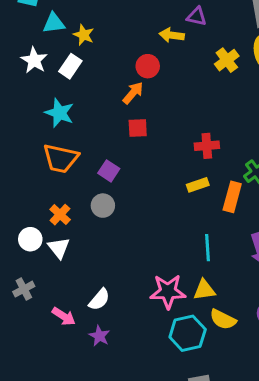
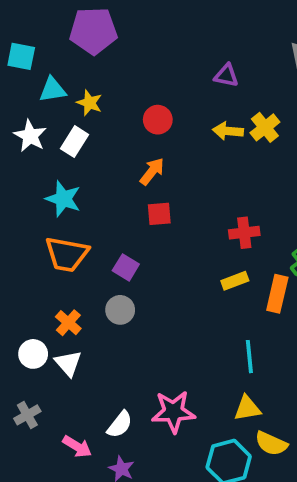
yellow arrow: (172, 35) -> (228, 131), moved
red circle: (148, 66) -> (158, 120), moved
pink star: (168, 292) -> (173, 412), moved

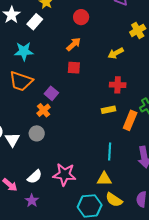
yellow arrow: (228, 131) -> (116, 53), moved, turned -42
cyan star: (63, 199) -> (24, 51), turned -30
gray circle: (120, 310) -> (37, 133), moved
orange cross: (68, 323) -> (44, 110), moved

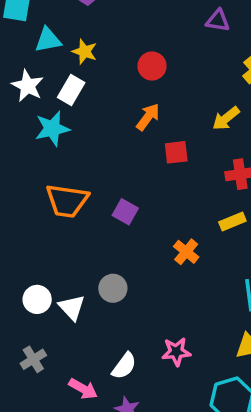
cyan star: (24, 51) -> (52, 129), moved
red square: (74, 68) -> (176, 152), moved
orange cross: (44, 110) -> (186, 252), moved
pink star: (64, 174) -> (176, 352), size x0.7

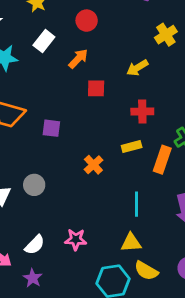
white rectangle: (71, 90) -> (44, 41), moved
purple square: (125, 212) -> (51, 128), turned -30

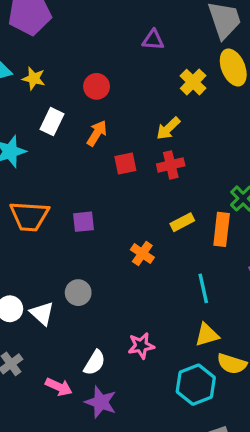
red cross: (142, 111) -> (171, 165), moved
purple star: (33, 278) -> (101, 402), size x1.4

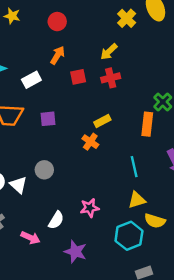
white rectangle: (52, 122) -> (31, 80), moved, turned 36
yellow rectangle: (182, 222) -> (102, 121), moved
purple star: (101, 402) -> (75, 252), moved

